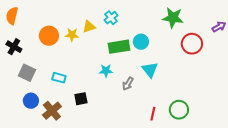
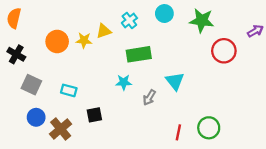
cyan circle: (141, 42) -> (164, 13), moved

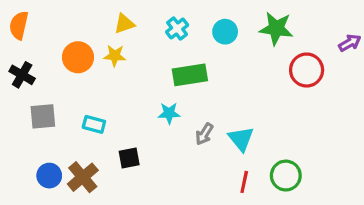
cyan circle: (164, 13) -> (225, 32), moved
yellow triangle: (104, 31) -> (124, 24), moved
cyan triangle: (175, 81) -> (241, 139), moved
gray square: (31, 85) -> (43, 116), turned -30
blue circle: (36, 117) -> (49, 176), moved

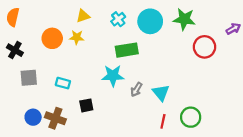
cyan circle: (225, 32) -> (150, 21), size x1.5
cyan star: (169, 113) -> (113, 76), size x1.5
brown cross: (83, 177) -> (55, 118), turned -30

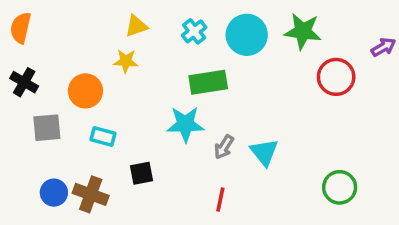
orange circle: (52, 38) -> (85, 91), moved
green circle: (191, 117) -> (340, 187), moved
red line: (163, 121) -> (220, 200), moved

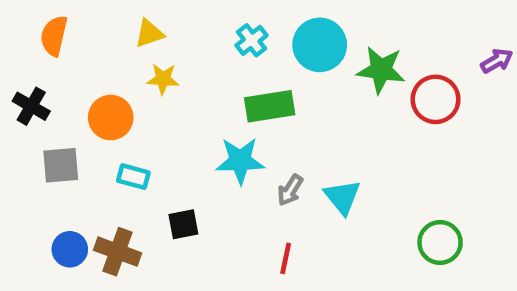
yellow triangle: (136, 26) -> (149, 34), moved
orange semicircle: (21, 28) -> (54, 36), moved
green star: (303, 31) -> (381, 70), moved

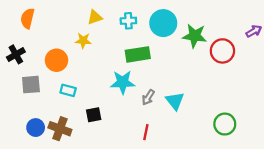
yellow triangle: (149, 34) -> (95, 17), moved
cyan cross: (252, 40) -> (128, 21), turned 35
black cross: (31, 106) -> (16, 54), turned 30

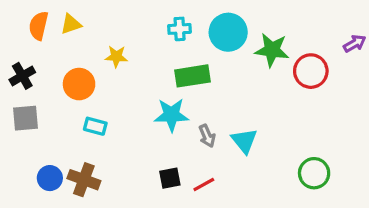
yellow triangle: (95, 17) -> (71, 24), moved
gray square: (31, 85) -> (26, 118), moved
gray arrow: (148, 97) -> (207, 136), turned -56
black square: (94, 115) -> (170, 178), moved
red line: (146, 132) -> (204, 185), turned 49

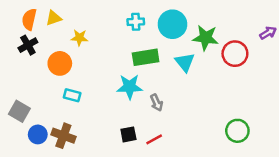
yellow star: (116, 56) -> (79, 38), moved
black cross: (22, 76) -> (28, 45), moved
gray square: (26, 118) -> (19, 111), moved, turned 35
cyan triangle: (244, 141) -> (185, 62), moved

